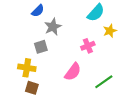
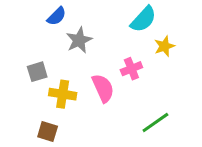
gray square: (41, 47) -> (37, 72), moved
yellow cross: (27, 68) -> (63, 94), moved
pink semicircle: (73, 72) -> (103, 88), moved, turned -60

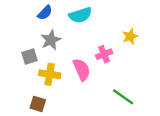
cyan semicircle: (143, 19) -> (80, 15), moved, turned 30
gray star: (79, 40) -> (51, 40), moved
green line: (155, 123) -> (123, 97), turned 70

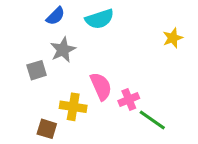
yellow star: (130, 36) -> (173, 38), moved
pink cross: (104, 54) -> (129, 99), moved
yellow cross: (50, 74) -> (73, 107), moved

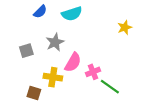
gray star: (63, 50) -> (55, 42), moved
pink semicircle: (101, 86) -> (73, 62), turned 54

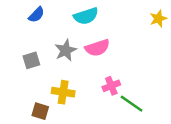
blue semicircle: (40, 12) -> (36, 15), moved
yellow star: (125, 27) -> (158, 19), moved
pink semicircle: (73, 62) -> (97, 48), moved, turned 42

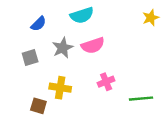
blue semicircle: (36, 15) -> (38, 24), moved
green line: (132, 104) -> (141, 99), moved, turned -40

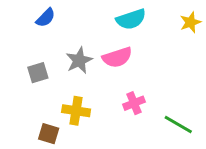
cyan semicircle: (82, 15) -> (131, 19), moved
blue semicircle: (38, 24) -> (46, 18), moved
green line: (141, 99) -> (178, 124), turned 35

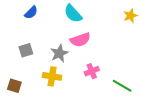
cyan semicircle: (131, 19) -> (73, 14), moved, turned 66
gray star: (79, 60) -> (59, 53), moved
brown square: (49, 134) -> (14, 86), moved

